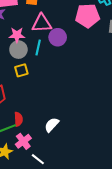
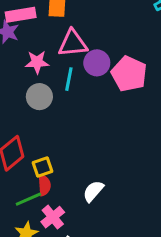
pink pentagon: (88, 16) -> (129, 74), moved, turned 30
gray circle: (18, 50) -> (39, 97), moved
yellow square: (21, 70) -> (42, 167), moved

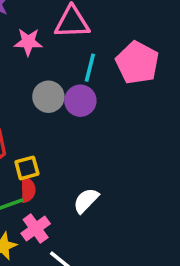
purple circle: (97, 63) -> (80, 101), moved
cyan line: (69, 79) -> (90, 68), moved
gray circle: (39, 97) -> (48, 97), moved

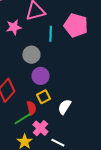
purple circle: (80, 101) -> (41, 76), moved
yellow square: (27, 168) -> (43, 97), moved

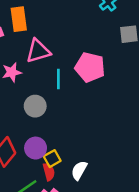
purple circle: (41, 76) -> (36, 148), moved
red semicircle: (31, 108) -> (49, 172), moved

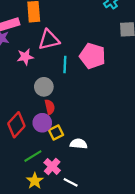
white semicircle: (79, 170) -> (79, 144), turned 63
red semicircle: (49, 172) -> (50, 107), moved

